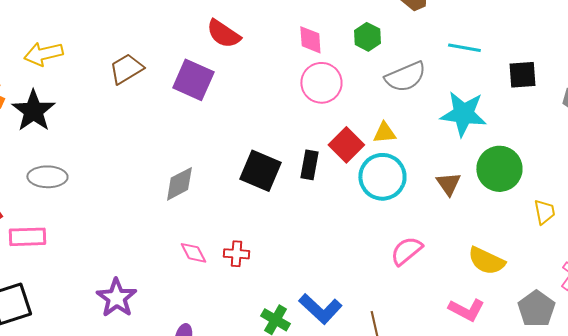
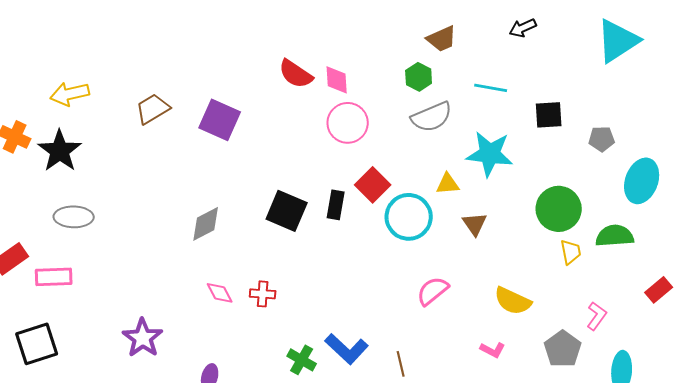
red semicircle: (223, 34) -> (296, 74), moved
green hexagon: (367, 37) -> (419, 77), moved
yellow triangle: (384, 133) -> (448, 184), moved
green circle: (499, 169) -> (559, 209), moved
pink L-shape: (466, 310) -> (493, 350), size x0.7

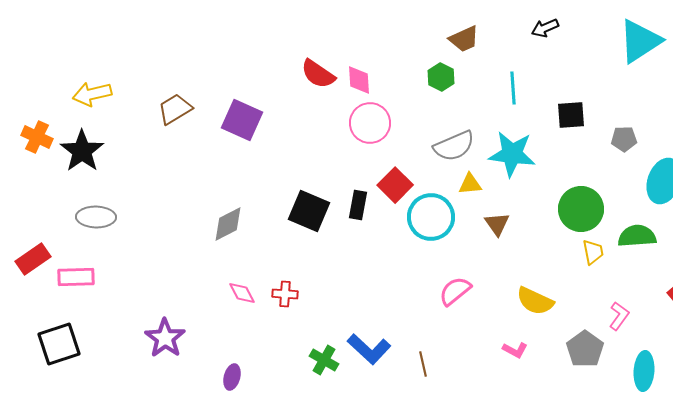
cyan line: (491, 88) -> (513, 88), turned 76
gray semicircle: (432, 117) -> (454, 146), moved

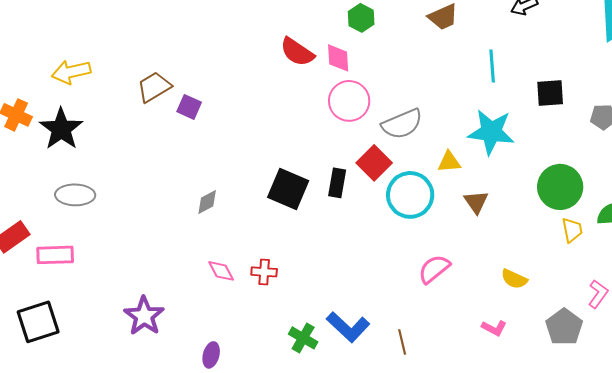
green hexagon: (441, 77) -> (361, 18), moved
purple square: (242, 120) -> (189, 107), moved, size x0.6
gray semicircle: (454, 146) -> (402, 124), moved
gray diamond: (228, 224) -> (207, 202), size x0.7
yellow semicircle: (535, 301) -> (514, 279), size x0.7

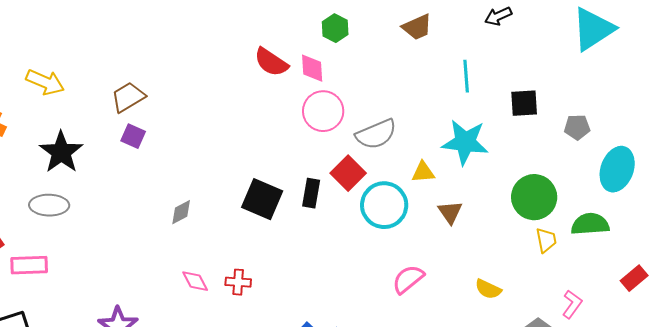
yellow arrow: (71, 72) -> (45, 82), turned -144
purple square: (189, 107) -> (133, 136), moved
black star: (61, 129) -> (61, 152), moved

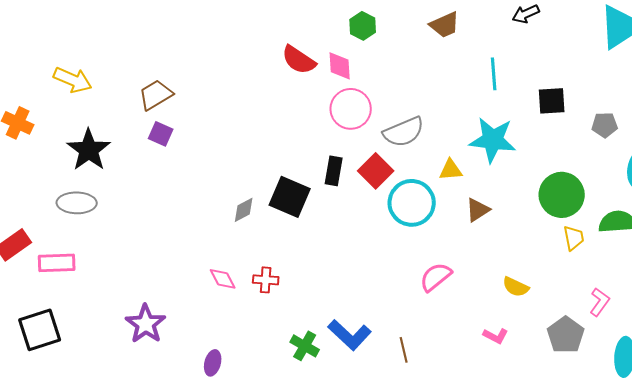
black rectangle: (311, 193) -> (334, 171), moved
gray diamond: (181, 212) -> (244, 210), moved
brown triangle: (450, 212) -> (478, 210), turned 32

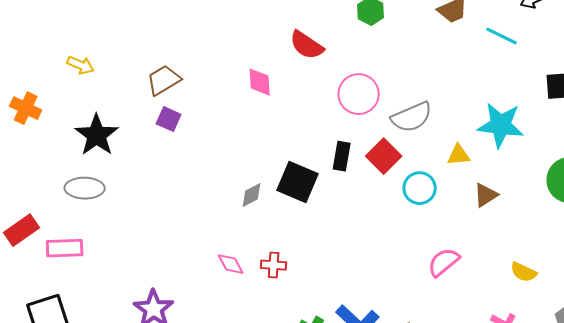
pink diamond: (340, 66) -> (260, 82), moved
cyan line: (494, 74) -> (502, 36), moved, turned -60
yellow arrow: (73, 80) -> (81, 65), size x0.7
cyan circle: (412, 203) -> (420, 188), size x0.7

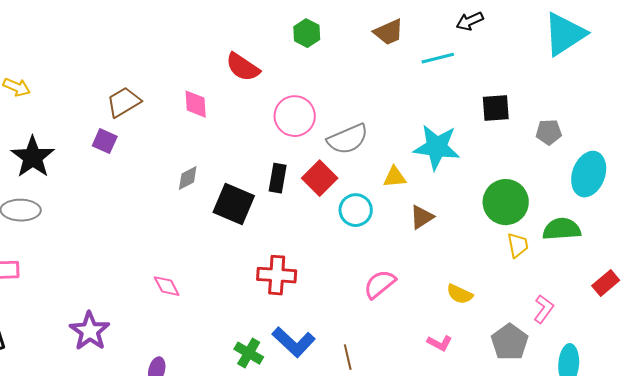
cyan line: (502, 36) -> (438, 58), turned -40
brown trapezoid: (164, 80) -> (124, 102), moved
gray diamond: (252, 195) -> (188, 178), moved
red cross: (274, 265) -> (277, 275), moved, size x1.5

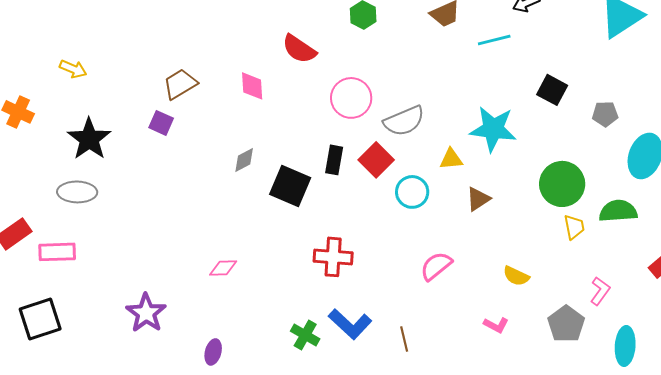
black square: (496, 108) -> (552, 90), turned 32
pink diamond: (167, 286) -> (223, 268), turned -64

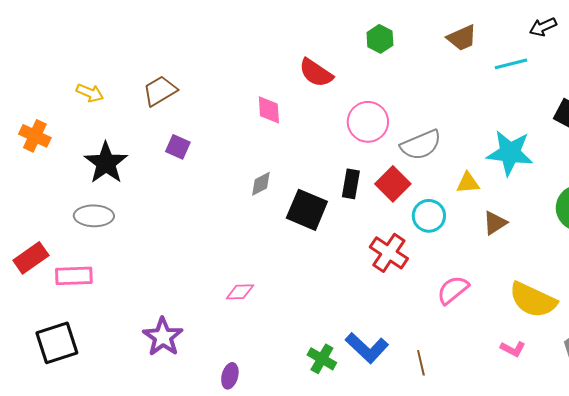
brown trapezoid: (180, 84) -> (160, 91), moved
red cross: (333, 257) -> (389, 253), moved, turned 30
yellow semicircle: (516, 276) -> (533, 300), size x1.8

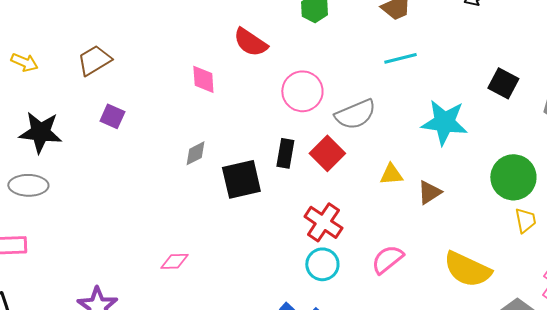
cyan line: (511, 64) -> (400, 58), moved
black star: (106, 163) -> (40, 132), turned -30
yellow triangle: (468, 183) -> (391, 174), moved
black square: (307, 210) -> (241, 179), turned -36
cyan circle: (429, 216) -> (322, 264), moved

